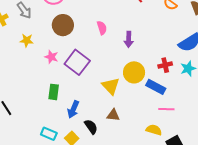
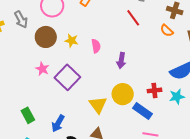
brown circle: (63, 25) -> (46, 37), moved
yellow star: (27, 40) -> (72, 41), moved
green rectangle: (54, 92) -> (28, 115), moved, turned -42

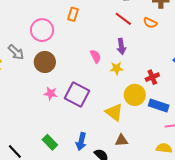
orange semicircle: (167, 31) -> (150, 23), moved
yellow star: (72, 41) -> (117, 68), moved
purple arrow: (121, 61) -> (121, 46), moved
red cross: (154, 90) -> (152, 77), moved

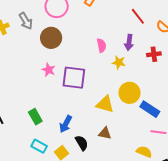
red cross: (152, 77) -> (154, 54), moved
purple square: (77, 95) -> (74, 78), turned -35
yellow triangle: (114, 112) -> (105, 104), turned -36

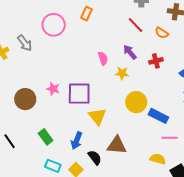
brown circle: (51, 38) -> (25, 99), moved
purple arrow: (129, 42) -> (130, 52), turned 140
yellow triangle: (105, 104) -> (97, 116), moved, turned 42
brown triangle: (105, 133) -> (117, 145), size x1.5

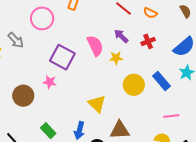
pink semicircle: (103, 58) -> (95, 46), size x1.5
purple square: (79, 94) -> (62, 57), moved, turned 35
blue rectangle: (158, 116) -> (162, 81), moved, turned 30

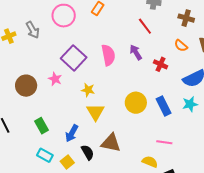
orange semicircle: (150, 13) -> (181, 46), moved
red cross: (148, 41) -> (161, 64), turned 32
yellow star: (116, 58) -> (88, 90), moved

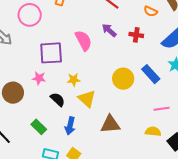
purple square: (74, 58) -> (51, 53), turned -30
black semicircle: (88, 152) -> (58, 99), moved

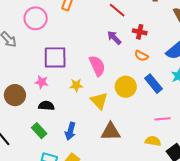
orange semicircle: (151, 11) -> (141, 56), moved
red cross: (136, 35) -> (140, 32), moved
pink semicircle: (83, 41) -> (97, 66), moved
black semicircle: (58, 99) -> (46, 106), moved, turned -42
yellow triangle: (87, 99) -> (99, 101), moved

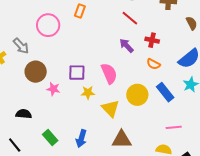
purple square: (55, 57) -> (77, 73), moved, size x0.7
brown circle: (15, 95) -> (36, 72), moved
black semicircle: (46, 106) -> (24, 114), moved

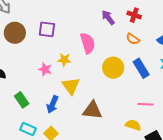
purple square: (77, 73) -> (47, 29), moved
pink star: (53, 89) -> (45, 69), moved
yellow triangle: (111, 108) -> (71, 86), moved

